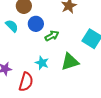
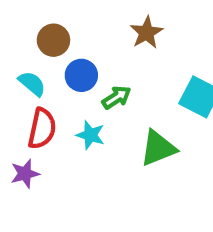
cyan star: (42, 63) -> (90, 135), moved
red semicircle: (26, 82) -> (42, 129), moved

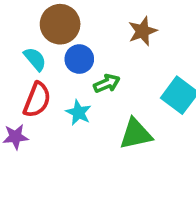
brown circle: (53, 40) -> (60, 24), size x1.4

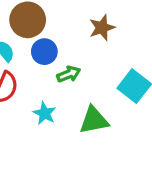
cyan star: (78, 113) -> (45, 113), moved

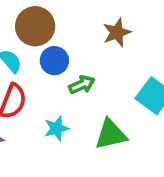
cyan star: (45, 113) -> (56, 128), turned 30

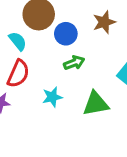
blue circle: (54, 61) -> (66, 34), moved

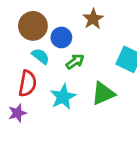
cyan semicircle: (18, 41) -> (41, 56), moved
cyan star: (52, 97) -> (63, 97), size x1.4

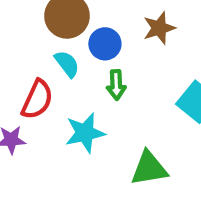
green arrow: (75, 62) -> (116, 85), turned 108
green triangle: (103, 94) -> (149, 168), moved

